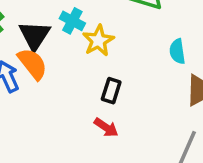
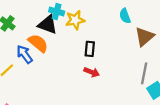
black triangle: (35, 35) -> (48, 25), moved, turned -30
yellow star: (98, 41) -> (75, 20), turned 30

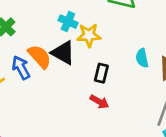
cyan semicircle: (125, 16) -> (142, 58), moved
black triangle: (48, 25) -> (63, 53), moved

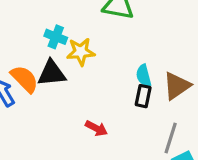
black triangle: (63, 53) -> (52, 73), turned -32
black rectangle: (101, 73) -> (143, 96), moved

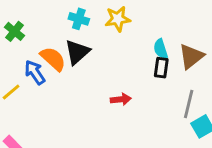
yellow star: (81, 52) -> (118, 19), moved
black triangle: (52, 73) -> (77, 52), turned -32
red arrow: (96, 128) -> (121, 99), turned -30

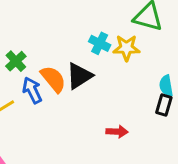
cyan cross: (79, 19) -> (100, 43), moved
green cross: (14, 31) -> (16, 61), moved

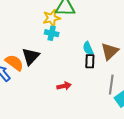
cyan cross: (100, 43) -> (52, 33), moved
yellow star: (126, 48) -> (52, 18), moved

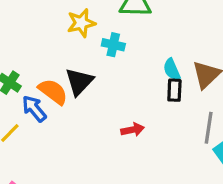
yellow star: (52, 18) -> (81, 23), moved

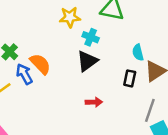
cyan semicircle: (172, 69) -> (138, 52), moved
black triangle: (79, 82) -> (87, 61), moved

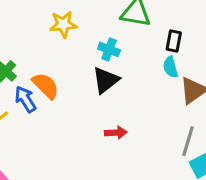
yellow star: (70, 17) -> (63, 24), moved
black rectangle: (130, 78) -> (174, 41), moved

